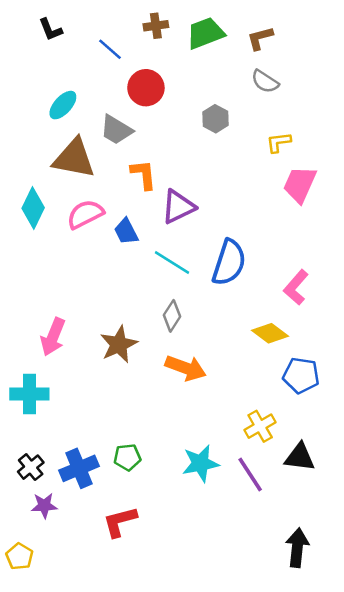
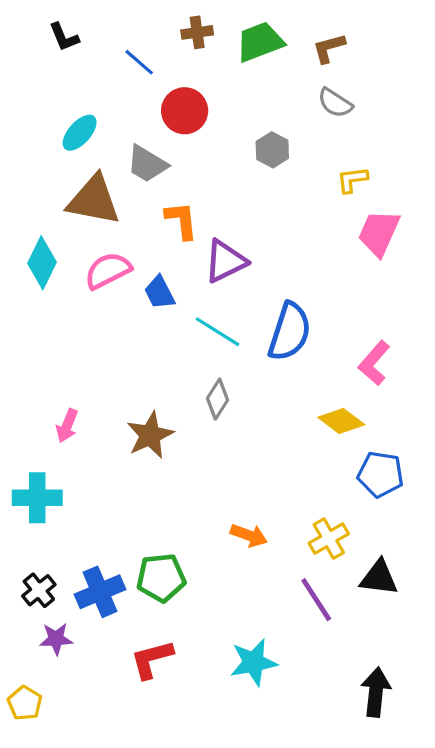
pink arrow: (53, 337) -> (67, 426), size x0.7
orange arrow: (186, 368) -> (249, 535), moved, size x0.7
green pentagon: (127, 457) -> (161, 578), size x1.4
cyan star: (201, 463) -> (254, 662), moved

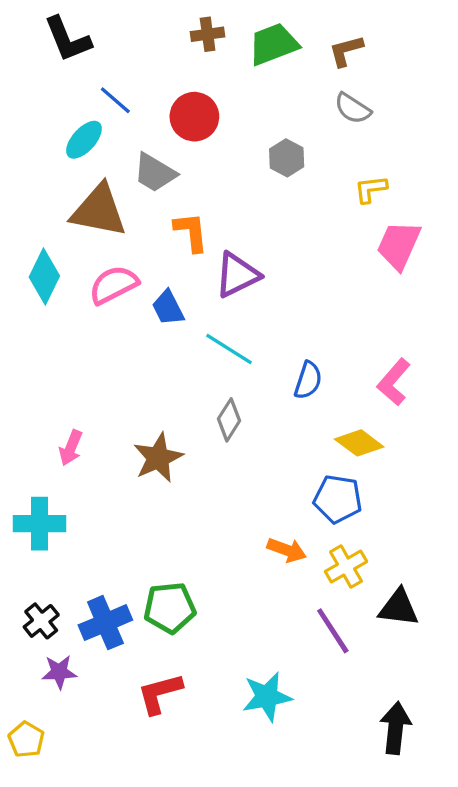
black L-shape: (64, 37) -> (68, 39), size x1.5
blue line: (139, 62) -> (115, 100), moved
blue semicircle: (290, 332) -> (308, 380), moved, size x0.6
blue pentagon: (380, 474) -> (338, 499), moved
orange arrow: (249, 535) -> (287, 550), moved

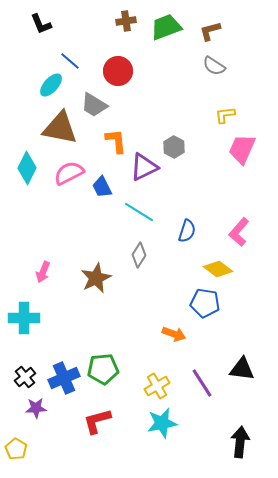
black L-shape: (68, 39) -> (41, 24), size x0.7
gray hexagon: (287, 158) -> (174, 147), moved
yellow cross: (346, 567) -> (157, 386), moved

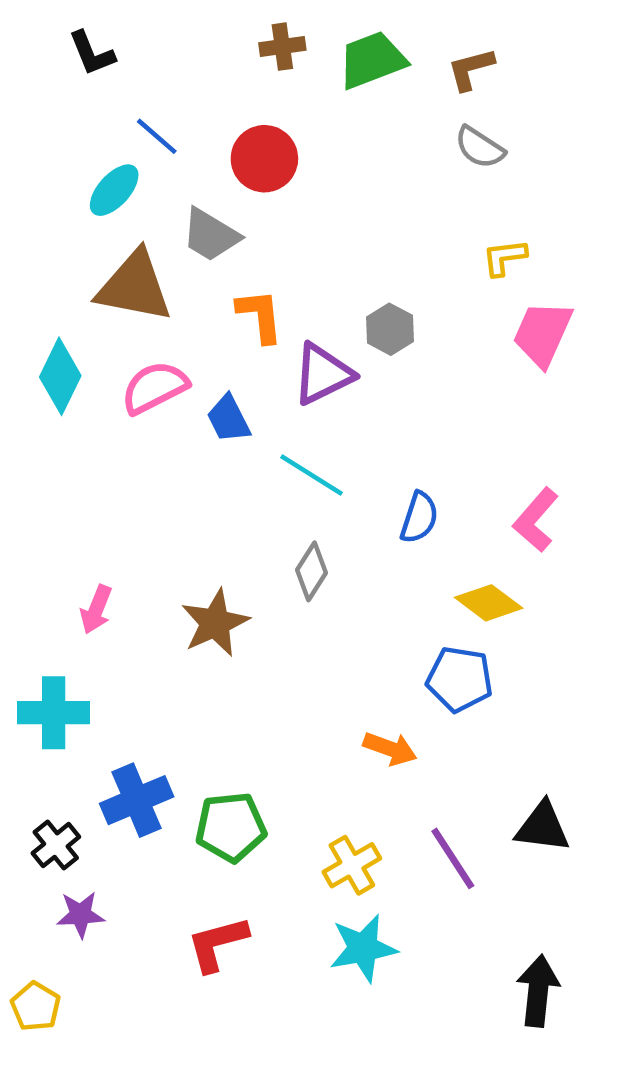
blue cross: (64, 378) -> (137, 800), moved

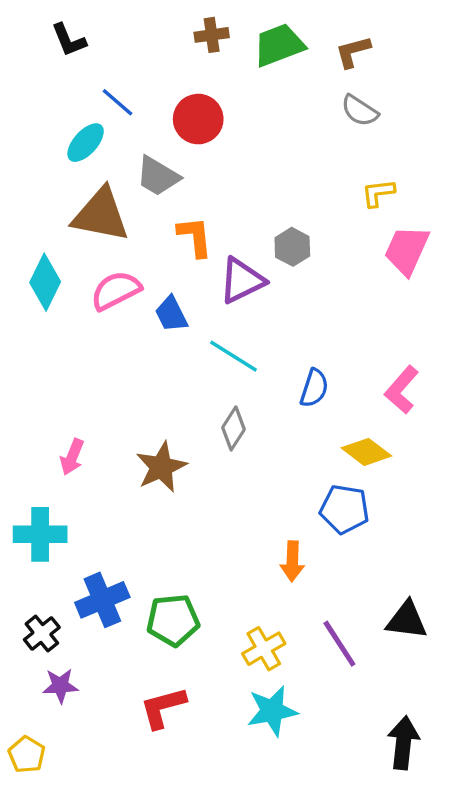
orange arrow: (390, 749) -> (292, 561), turned 72

